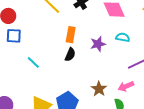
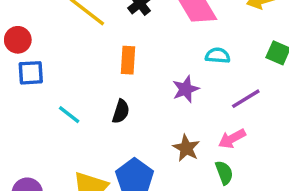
purple star: (98, 44) -> (186, 89), moved
black semicircle: (70, 55) -> (121, 111), moved

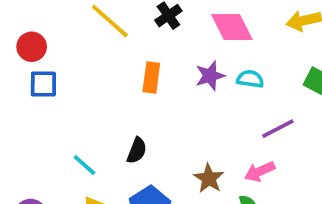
purple star: (186, 89) -> (210, 76), moved
black semicircle: (121, 111) -> (137, 151), moved
cyan line: (69, 115) -> (84, 165), moved

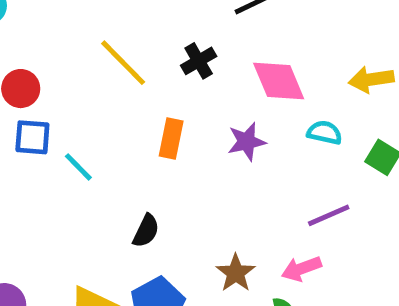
cyan semicircle: (250, 79) -> (325, 133), moved
cyan line: (84, 165) -> (78, 167), moved

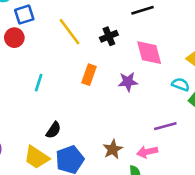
cyan semicircle: (325, 133) -> (181, 84), moved
blue square: (32, 137) -> (24, 15), moved, turned -30
cyan line: (78, 167) -> (39, 83), turned 54
black semicircle: (146, 231) -> (54, 130), moved

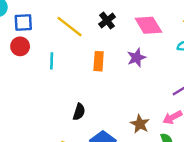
blue square: (24, 15) -> (23, 22), turned 30
cyan line: (39, 83) -> (52, 61), moved
black semicircle: (54, 130) -> (79, 112), moved

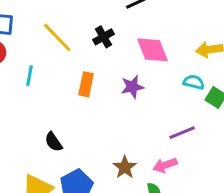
black semicircle: (79, 112) -> (54, 142), turned 119

